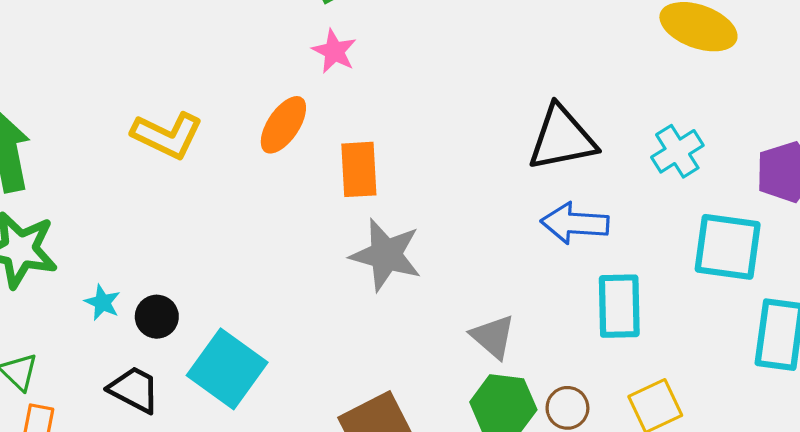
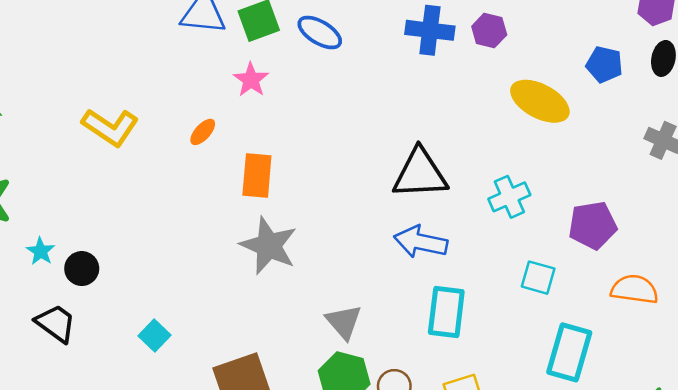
orange ellipse: (283, 125) -> (203, 132), size x0.6
cyan square: (728, 247) -> (538, 278), size x0.6
cyan square: (227, 369) -> (155, 336), moved, size x0.5

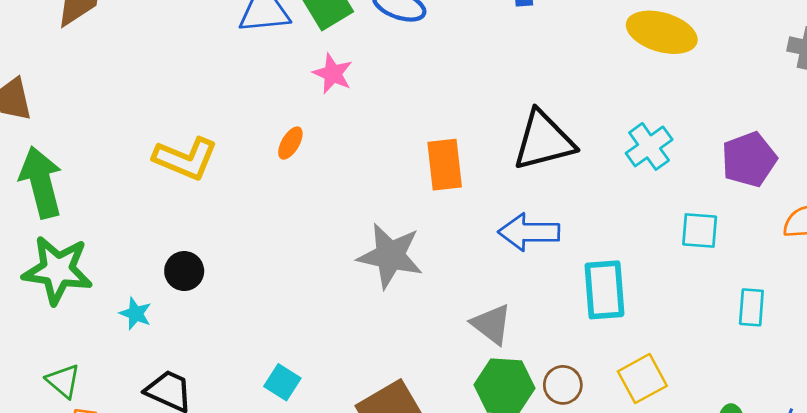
orange rectangle: (257, 175) -> (445, 165), moved
blue arrow: (421, 242) -> (529, 232), moved
black circle: (82, 269) -> (184, 271), moved
cyan rectangle: (569, 352) -> (751, 307), size x0.6

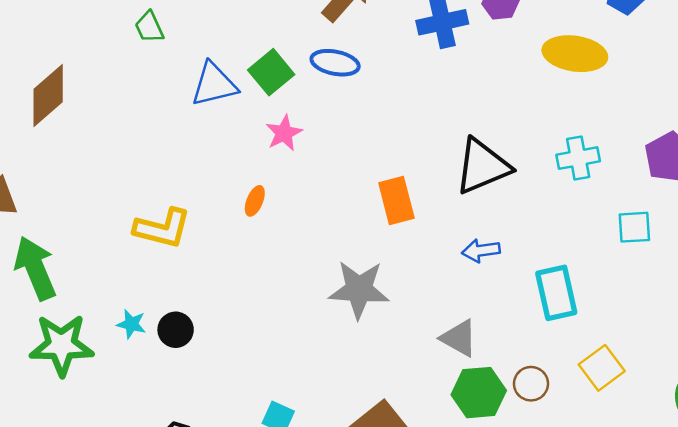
pink star: (333, 74) -> (284, 133), turned 30
cyan cross: (649, 146) -> (578, 158), turned 33
blue arrow: (529, 232) -> (481, 251), size x0.7
cyan star: (135, 314) -> (131, 324), moved

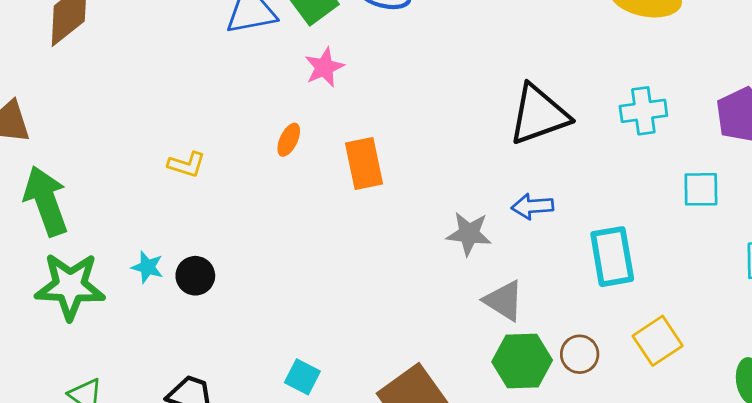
orange rectangle: (396, 201) -> (364, 164), moved
yellow L-shape: (162, 228) -> (187, 165), size x0.6
gray star: (359, 290) -> (469, 234), moved, size x0.7

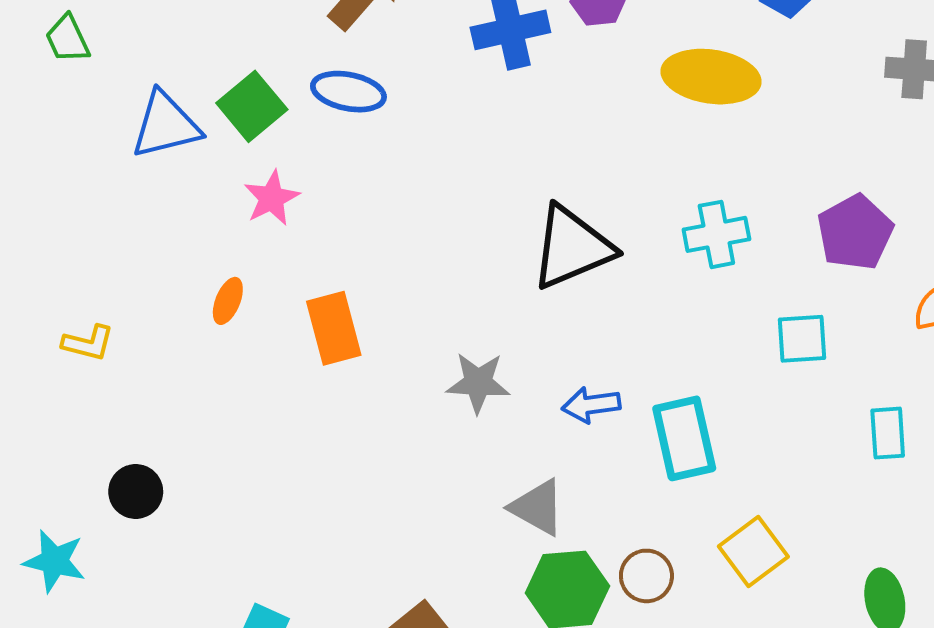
blue arrow: (532, 206) -> (591, 405), moved
gray star: (469, 234) -> (478, 383), moved
cyan star: (147, 267) -> (54, 561), moved, size x1.4
black circle: (195, 276) -> (136, 491), moved

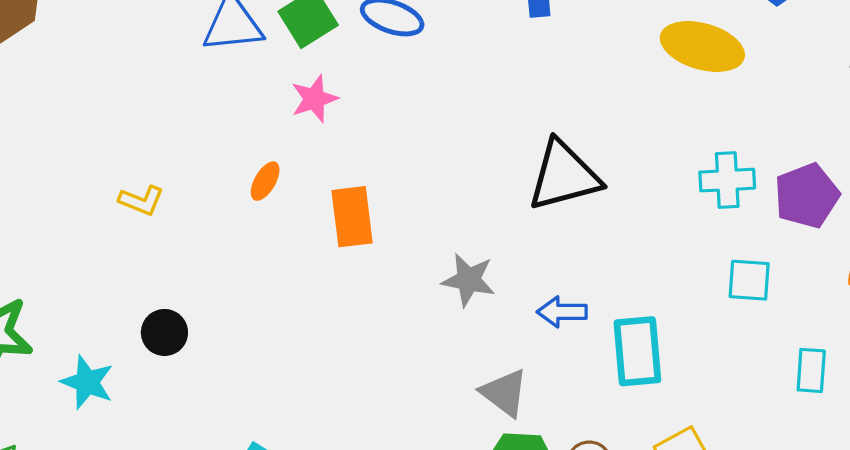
cyan cross: (716, 234) -> (727, 180), moved

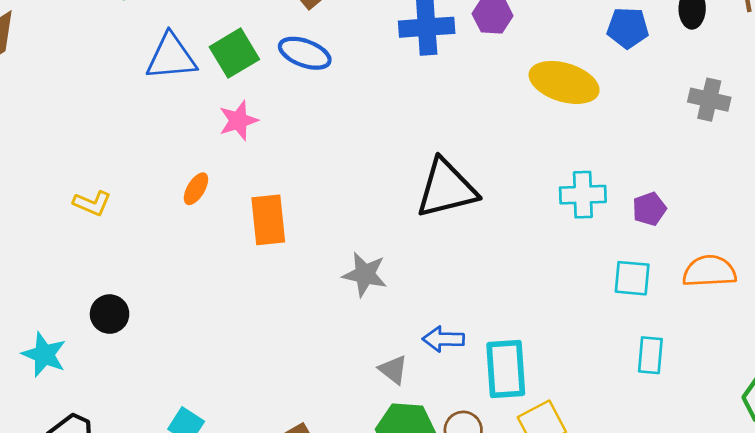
purple pentagon: (807, 196) -> (649, 209), size x0.6
cyan square: (749, 280) -> (632, 278), moved
blue arrow: (562, 312) -> (443, 339), moved
cyan rectangle: (637, 351) -> (506, 369), moved
gray triangle: (504, 393) -> (393, 370), size x0.7

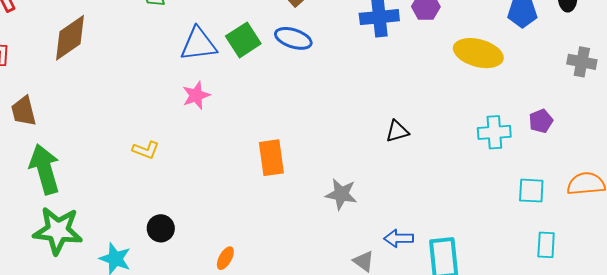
pink star: (238, 120) -> (196, 95), moved
orange ellipse: (196, 189) -> (225, 258), moved
black triangle: (446, 189) -> (397, 131), size x0.5
purple pentagon: (649, 209) -> (541, 121), moved

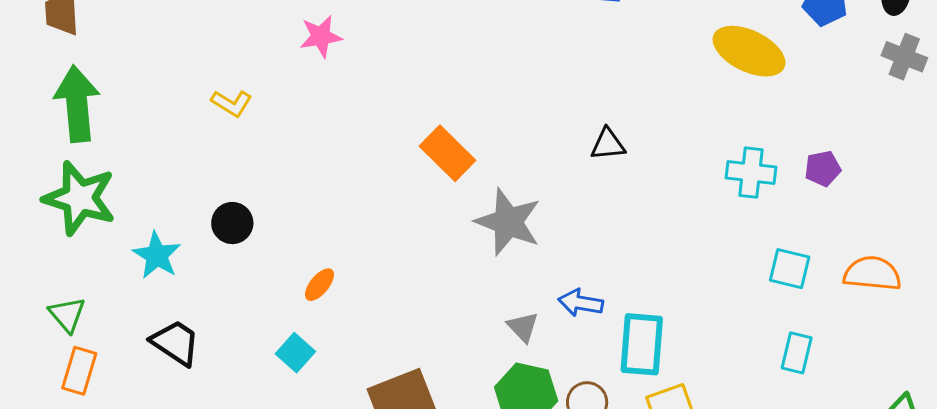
gray cross: (582, 62) -> (904, 57), moved
orange rectangle: (271, 158) -> (448, 153), moved, turned -48
gray star: (341, 194) -> (508, 222), size x1.4

